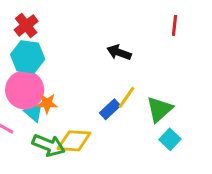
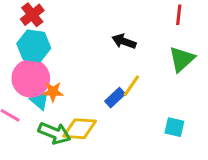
green triangle: (159, 109) -> (182, 59), moved
cyan square: (170, 139) -> (174, 127), turned -30

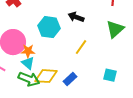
cyan hexagon: (34, 46) -> (49, 27), moved
blue rectangle: (115, 98) -> (70, 79), moved
cyan triangle: (40, 101) -> (28, 63), moved

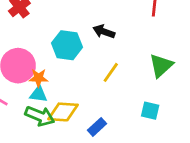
green triangle: (115, 29) -> (161, 66), moved
cyan triangle: (28, 63) -> (38, 94), turned -32
blue rectangle: (70, 79) -> (97, 127), moved

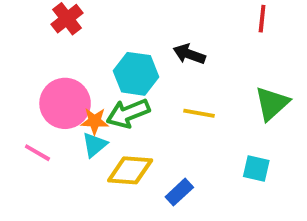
yellow line: (111, 72) -> (199, 113), turned 65
cyan triangle: (38, 94) -> (95, 145), turned -48
green arrow: (40, 116) -> (128, 113), moved, turned 136

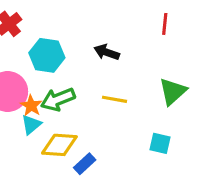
cyan hexagon: (136, 74) -> (47, 55), moved
orange star: (95, 121) -> (31, 106), turned 30
blue rectangle: (179, 192) -> (85, 164), moved

